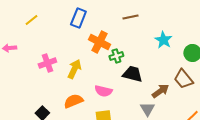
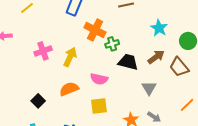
brown arrow: (160, 91) -> (156, 57), moved
gray triangle: (147, 109) -> (149, 88), moved

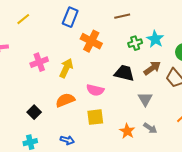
green cross: (112, 44) -> (135, 43), moved

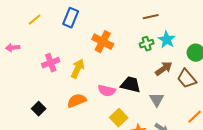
brown line: (122, 16) -> (151, 17), moved
blue rectangle: (70, 17) -> (71, 18), moved
black trapezoid: (124, 73) -> (131, 85), moved
black square: (34, 112) -> (39, 109), moved
yellow square: (95, 117) -> (119, 118), moved, turned -36

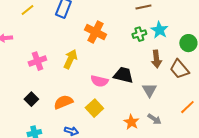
pink cross: (51, 63) -> (37, 61), moved
brown arrow: (164, 69) -> (156, 59), turned 120
orange semicircle: (77, 101) -> (63, 102), moved
yellow square: (119, 118) -> (94, 108), moved

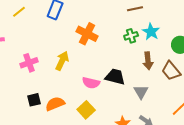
black square: (31, 99) -> (34, 100), moved, turned 32

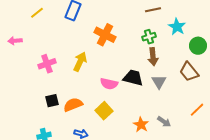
cyan star: (151, 32) -> (177, 27), moved
brown arrow: (148, 61) -> (153, 57), moved
gray triangle: (141, 92) -> (159, 82), moved

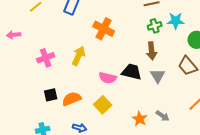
cyan star: (177, 27) -> (176, 21), turned -30
green cross: (149, 37) -> (155, 26), moved

